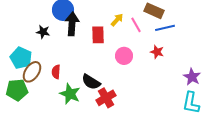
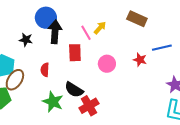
pink line: (136, 25) -> (86, 33), moved
blue line: (165, 28) -> (162, 48), moved
red rectangle: (98, 35) -> (75, 53), moved
red semicircle: (56, 72) -> (45, 70), moved

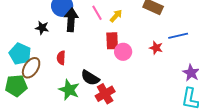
pink line: (86, 33) -> (97, 13), moved
red rectangle: (75, 53) -> (112, 41), moved

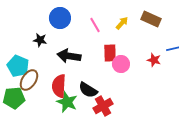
yellow arrow: (116, 16) -> (122, 23), moved
black arrow: (71, 20) -> (69, 56), moved, turned -85
red semicircle: (61, 58) -> (59, 86), moved, size x1.6

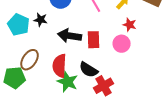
red rectangle: (110, 53) -> (94, 40), moved
red star: (154, 60) -> (130, 25), moved
cyan pentagon: (18, 66) -> (19, 25), moved

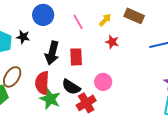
black arrow: (70, 36) -> (52, 53), turned -85
pink circle: (122, 44) -> (103, 82), moved

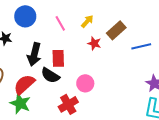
brown rectangle: (134, 16) -> (116, 30), moved, turned -66
red semicircle: (42, 83) -> (24, 84), turned 45
black semicircle: (71, 87) -> (50, 75), moved
green star: (50, 99) -> (20, 103), moved

